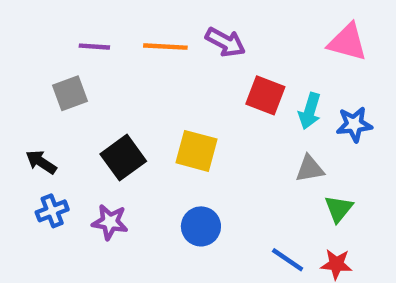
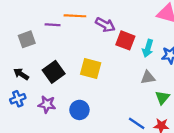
purple arrow: (225, 42) -> (105, 25), moved
purple line: (94, 47) -> (53, 25), moved
black arrow: (41, 162) -> (21, 74), moved
blue circle: (201, 226) -> (79, 110), moved

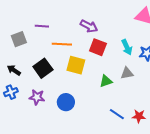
orange line: (75, 16) -> (62, 44), moved
red square: (125, 40) -> (98, 47), moved
cyan arrow: (148, 48) -> (127, 47), turned -42
green triangle: (162, 98) -> (106, 81), moved, turned 32

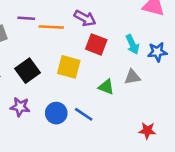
orange line: (62, 44) -> (51, 27), moved
green triangle: (106, 81) -> (106, 87), turned 40
blue line: (117, 114) -> (84, 114), moved

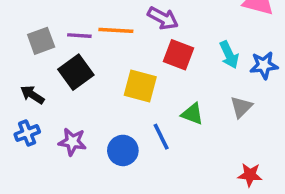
purple line: (26, 18) -> (79, 36), moved
black square: (28, 71) -> (76, 72), moved
gray triangle: (132, 77) -> (241, 107), moved, turned -35
blue line: (84, 114) -> (161, 137), moved, turned 30

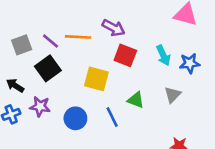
purple line: (79, 36) -> (51, 41), turned 36
purple star: (72, 142) -> (40, 107), moved
blue circle: (123, 150) -> (75, 118), moved

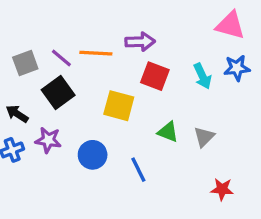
purple arrow: (113, 28) -> (140, 42), turned -30
blue star: (190, 63) -> (237, 68), moved
gray triangle: (173, 95) -> (204, 137), moved
blue line: (112, 117) -> (138, 170), moved

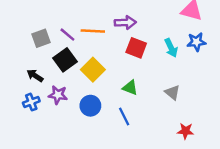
yellow square: (119, 106) -> (93, 70), moved, turned 30
green triangle: (168, 132) -> (130, 88), moved
gray triangle: (204, 137) -> (172, 92), turned -35

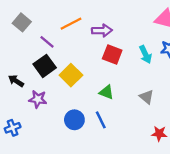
orange line: (93, 31) -> (71, 24), moved, turned -30
gray square: (41, 38) -> (22, 22), moved, turned -30
blue cross: (31, 102) -> (13, 128), moved
blue circle: (90, 106) -> (74, 120), moved

